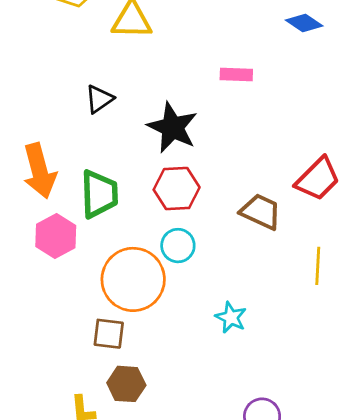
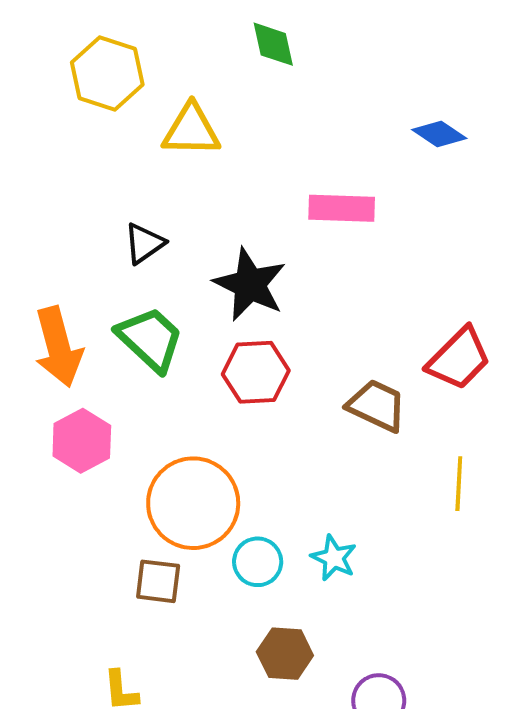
pink rectangle: (236, 75) -> (342, 208), size x1.4
green trapezoid: (99, 194) -> (150, 339), moved, turned -45
cyan circle: (178, 246) -> (258, 562), moved
brown hexagon: (126, 384) -> (285, 654), moved

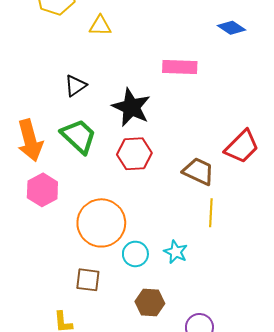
yellow triangle: (191, 130) -> (100, 26), size x0.7
yellow line: (459, 484) -> (211, 213), moved
brown square: (158, 581) -> (88, 280), moved

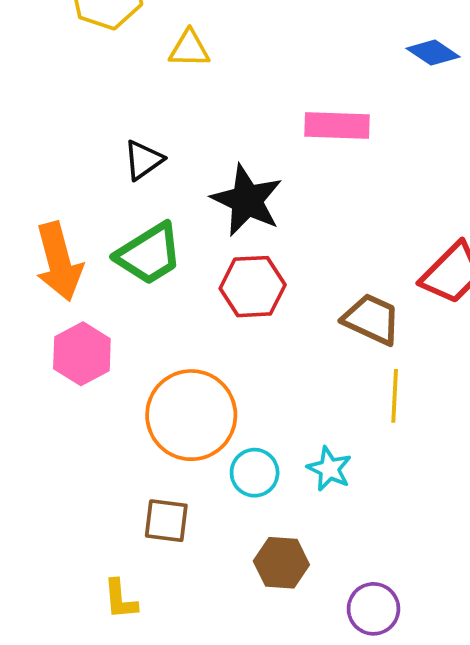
green trapezoid: (79, 136) -> (149, 254), turned 105

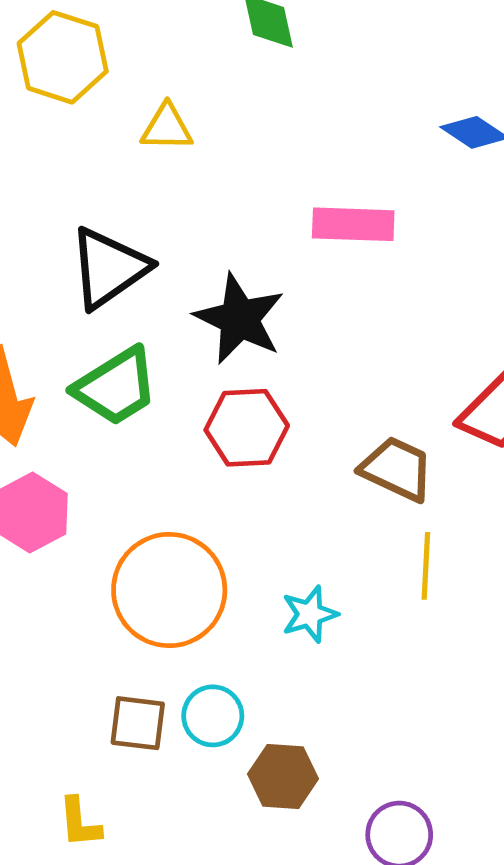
black triangle: (143, 160) -> (109, 268), size x1.6
cyan star: (329, 469) -> (310, 614), moved, turned 30
cyan circle: (255, 473) -> (213, 716), moved

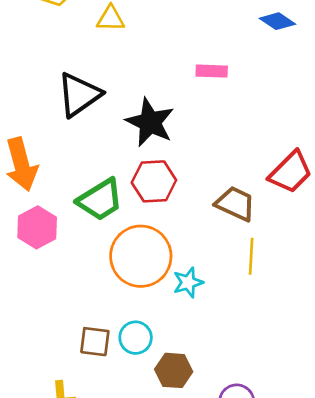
pink rectangle: (353, 224) -> (212, 71), size x0.7
green trapezoid: (116, 387) -> (100, 200), moved
orange circle: (169, 590) -> (141, 256), moved

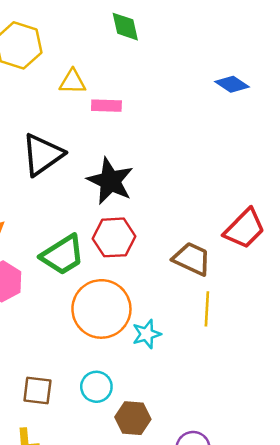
pink rectangle: (212, 71) -> (106, 106), moved
brown square: (95, 342) -> (37, 391), moved

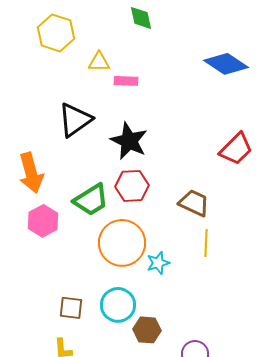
blue diamond: (232, 84) -> (226, 64), size x1.6
red trapezoid: (245, 229) -> (236, 149), moved
cyan circle: (96, 387) -> (118, 305), size x1.4

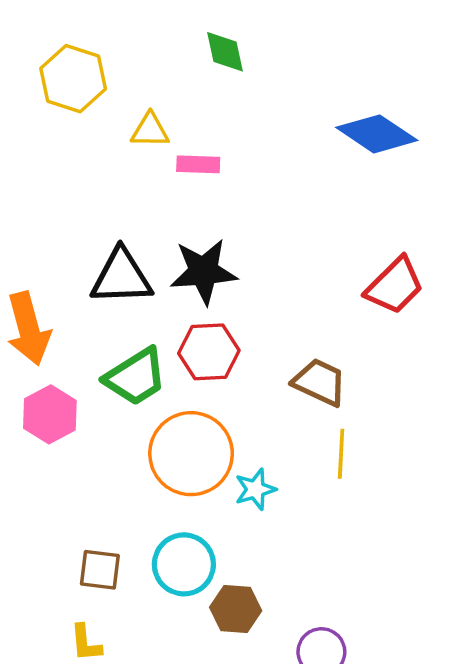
black triangle: (75, 120) -> (121, 277), moved, turned 33
black star: (129, 141) -> (204, 271), turned -30

